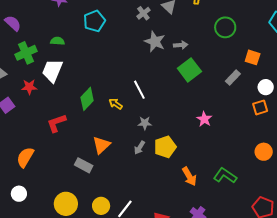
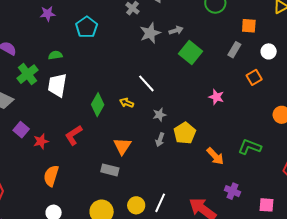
gray star: (155, 42) -> (150, 33), turned -30
red star: (29, 87) -> (41, 141), moved
orange square: (260, 107) -> (254, 77), moved

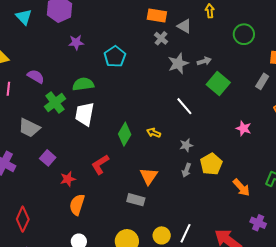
green semicircle: (55, 55) -> (83, 84), size x1.5
white line: (146, 83) -> (184, 106), moved
red star: (41, 141) -> (68, 179), moved

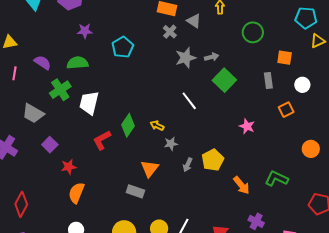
gray rectangle: (262, 81) -> (268, 81), turned -42
green semicircle: (83, 84) -> (78, 63), moved
gray star: (186, 145) -> (171, 144), moved
red L-shape: (100, 164) -> (102, 140), moved

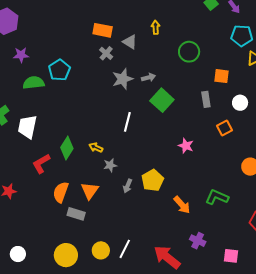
green semicircle: (78, 63) -> (34, 83), moved
white line: (189, 101) -> (127, 122), turned 54
orange semicircle: (76, 193) -> (61, 192), moved

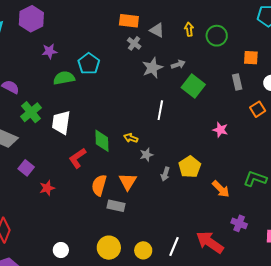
yellow arrow: (156, 27) -> (189, 29), moved
green diamond: (67, 148) -> (102, 141), turned -30
white line: (125, 249) -> (174, 247), moved
yellow circle: (101, 250) -> (143, 250), moved

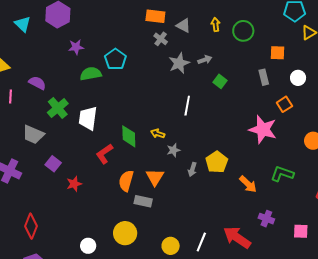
green square: (193, 86) -> (220, 81), size x0.6
pink star: (220, 130) -> (263, 129), moved, size x1.8
yellow circle: (109, 248) -> (125, 233), moved

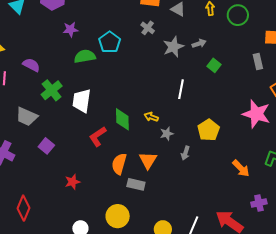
gray cross: (161, 39) -> (148, 28), moved
yellow pentagon: (217, 162) -> (209, 130), moved
red star: (74, 184) -> (72, 182), moved
purple cross: (266, 219) -> (259, 203), turned -35

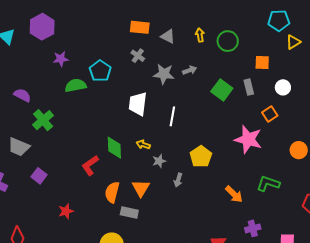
gray star: (173, 47) -> (164, 74), turned 30
green square: (214, 65) -> (222, 90), moved, size x1.5
white trapezoid: (82, 101) -> (138, 104), moved

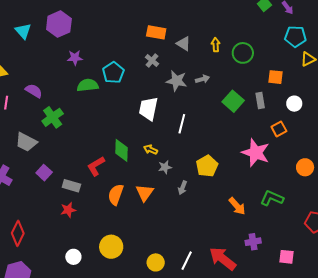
gray rectangle: (129, 212) -> (71, 186), moved

